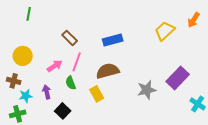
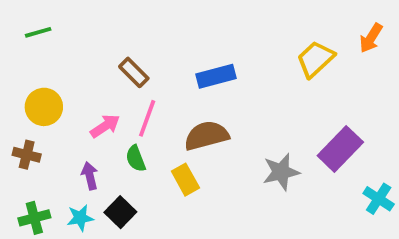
green line: (29, 14) -> (38, 32), moved, turned 64
cyan star: (26, 96) -> (80, 218), moved

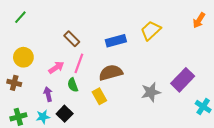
green line: (38, 32) -> (20, 17), turned -32
yellow trapezoid: (315, 59) -> (151, 31), moved

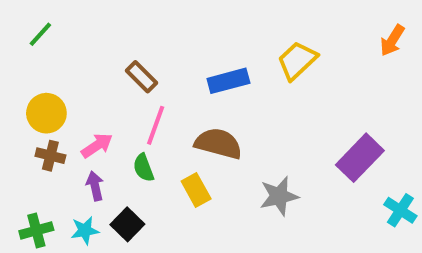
pink arrow: (56, 68) -> (97, 146), moved
brown semicircle: (111, 73) -> (218, 144), turned 30
brown cross: (14, 83) -> (50, 156), moved
gray star: (151, 92) -> (279, 196), moved

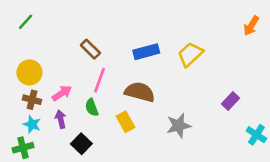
yellow trapezoid: (297, 61) -> (190, 54), moved
purple rectangle: (360, 158) -> (230, 101), size x0.6
cyan star: (85, 230) -> (32, 124), moved, turned 30

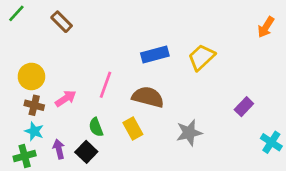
green line: (26, 22) -> (16, 13), moved
brown rectangle: (90, 49) -> (62, 22), moved
green semicircle: (92, 107) -> (96, 127), moved
purple arrow: (61, 119) -> (59, 149), moved

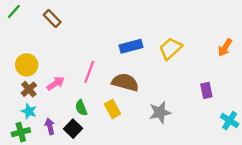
orange arrow: (266, 27) -> (225, 47), moved
brown cross: (34, 105) -> (29, 89), turned 35
purple rectangle: (244, 107) -> (206, 90), turned -56

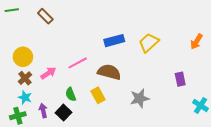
green line: (14, 11) -> (12, 10), turned 40
pink line: (89, 72) -> (78, 63), turned 42

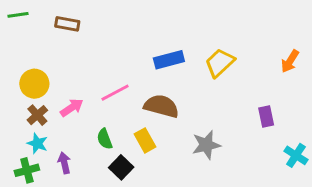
brown rectangle: (45, 16) -> (67, 24), turned -35
black square: (64, 113) -> (121, 167), moved

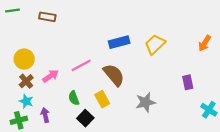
brown semicircle: (161, 106) -> (114, 75), turned 35

